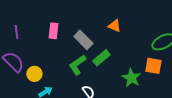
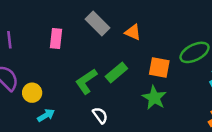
gray rectangle: (83, 40) -> (98, 23), moved
orange square: (153, 66) -> (159, 67), moved

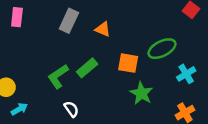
gray rectangle: (98, 23) -> (69, 21), turned 70
pink rectangle: (56, 39) -> (17, 17), moved
green star: (154, 98) -> (141, 93), moved

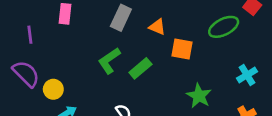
green ellipse: (162, 49) -> (224, 27), moved
orange square: (128, 63) -> (182, 49), moved
green L-shape: (58, 76) -> (109, 61), moved

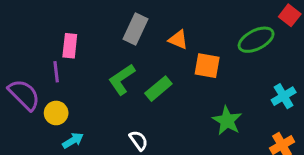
pink rectangle: (65, 14) -> (70, 46), moved
purple line: (30, 35) -> (56, 72), moved

